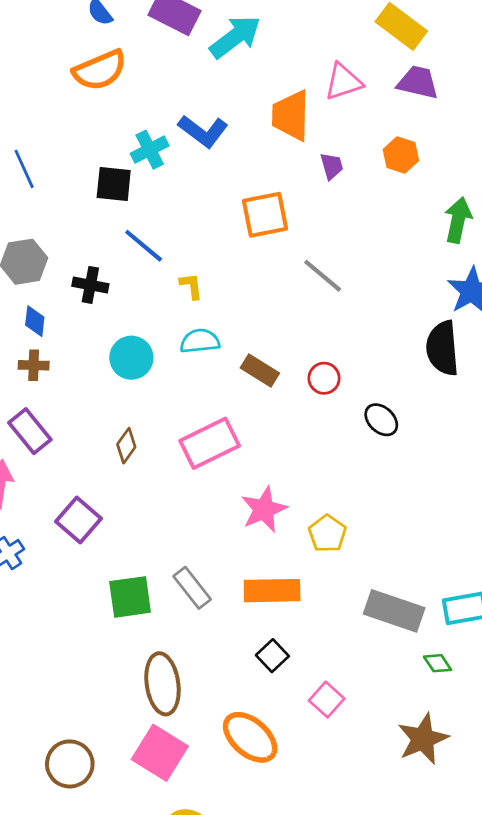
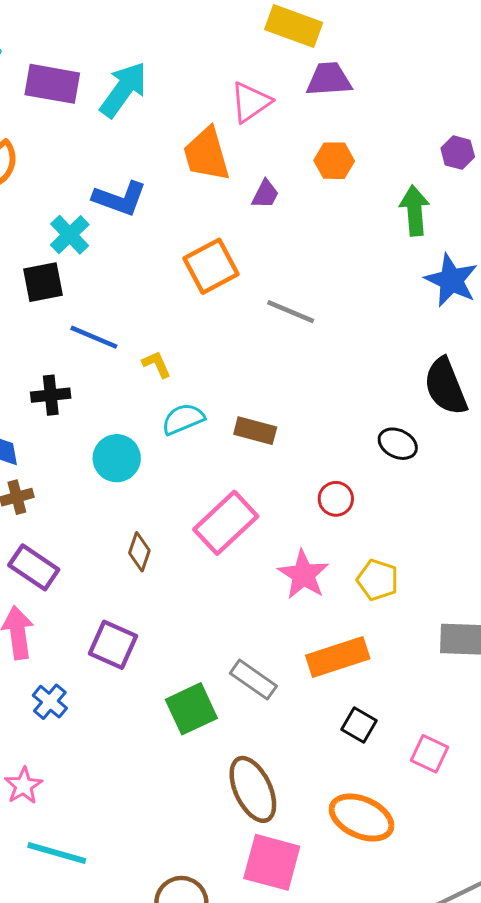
purple trapezoid: (332, 166) -> (265, 194), turned 60
black semicircle: (442, 348) -> (446, 386), moved
red circle: (324, 378) -> (336, 499), moved

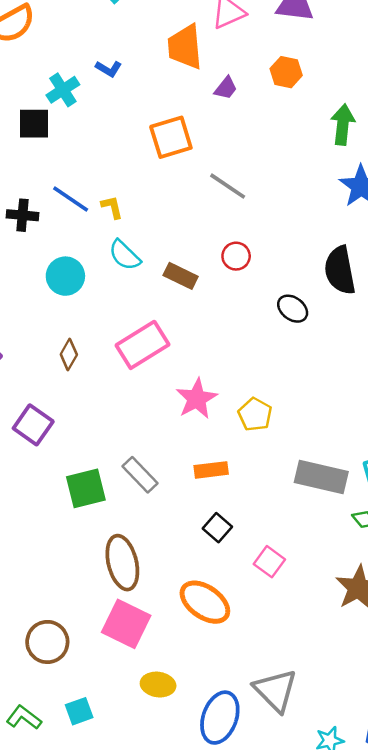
blue L-shape: (120, 198) -> (109, 69), size x0.6
blue line: (94, 337) -> (71, 199), moved
cyan semicircle: (183, 419) -> (125, 255), turned -124
red circle: (336, 499) -> (236, 256), moved
orange rectangle: (338, 657) -> (211, 470), size x0.7

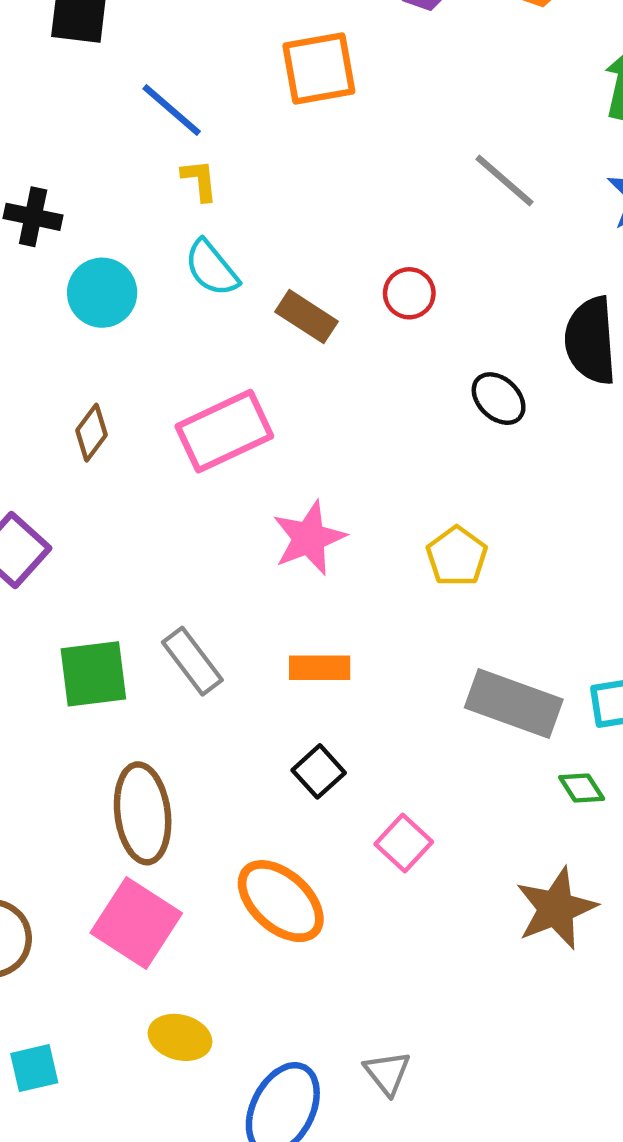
gray line: (228, 186) -> (504, 180), moved
blue line: (71, 199) -> (172, 110), moved
black cross: (22, 215) -> (33, 217), moved
yellow pentagon: (255, 414) -> (457, 556), moved
gray triangle: (275, 690) -> (387, 1073), size x0.6

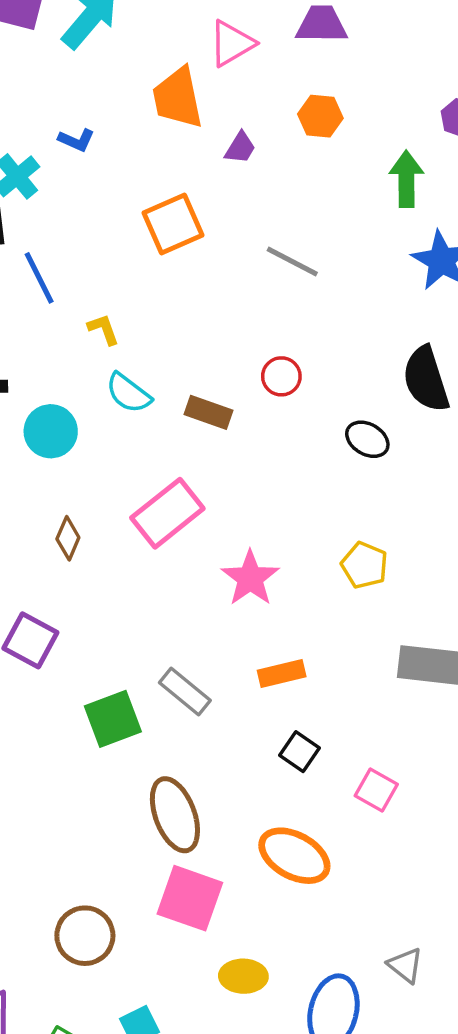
blue line: (172, 110) -> (39, 278), moved, turned 36
gray line: (504, 180) -> (292, 262), moved

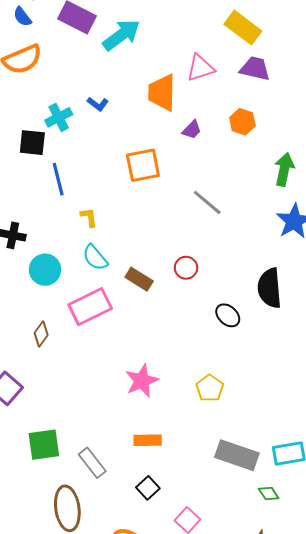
pink rectangle: (167, 513) -> (90, 307), moved
gray rectangle: (185, 692) -> (92, 463), moved

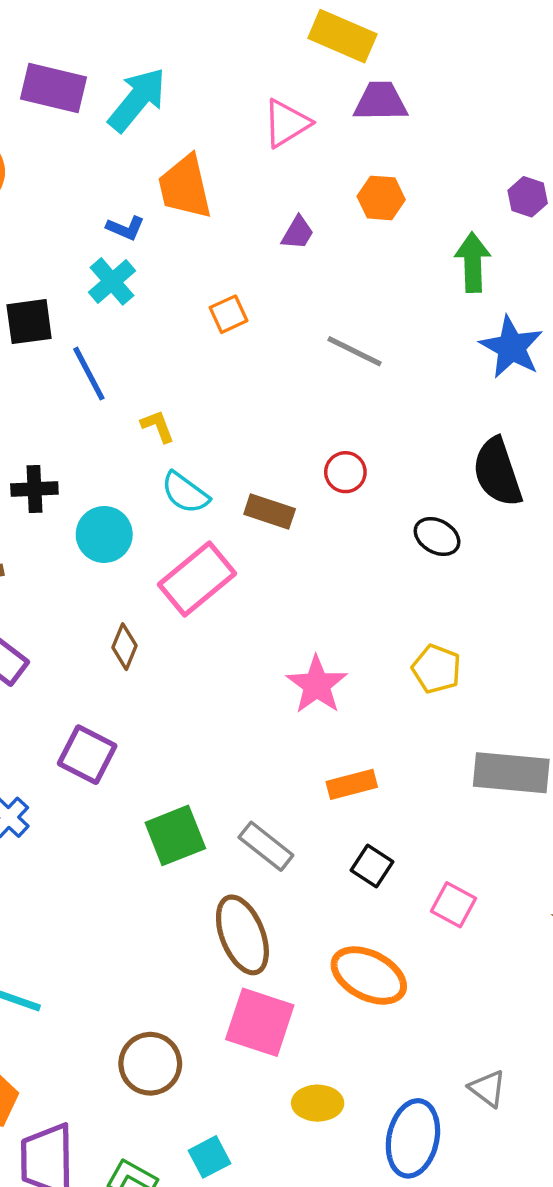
orange trapezoid: (162, 93) -> (185, 187), moved
cyan cross: (59, 117) -> (112, 281), moved
orange square: (143, 165) -> (229, 314), size x0.6

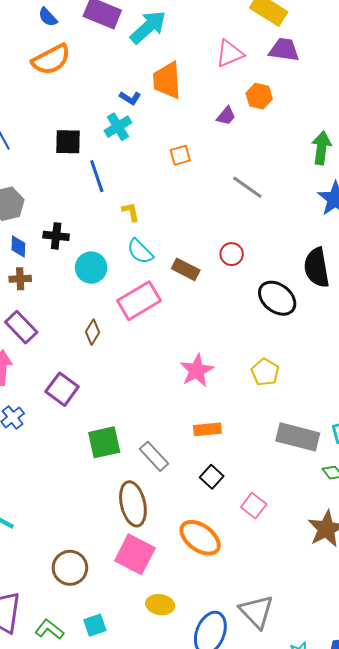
orange hexagon: (381, 198) -> (259, 96), moved
black ellipse: (437, 537) -> (277, 298), size x1.5
gray triangle: (488, 1088) -> (257, 612), size x1.6

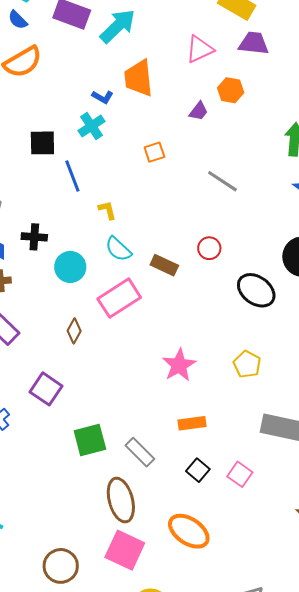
pink square: (254, 506) -> (240, 474), moved

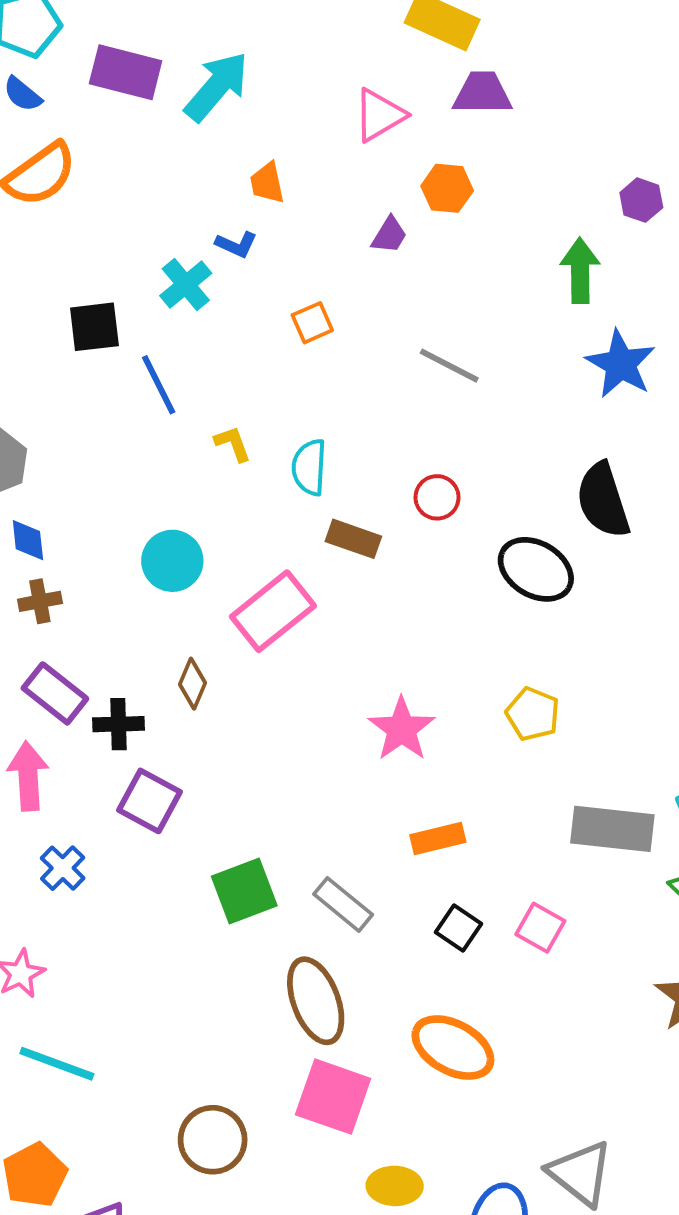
orange trapezoid: (139, 78) -> (267, 183), size x0.6
blue L-shape: (103, 97) -> (236, 244), moved
black cross: (34, 237) -> (118, 724), moved
cyan semicircle: (118, 249) -> (309, 467), moved, turned 56

